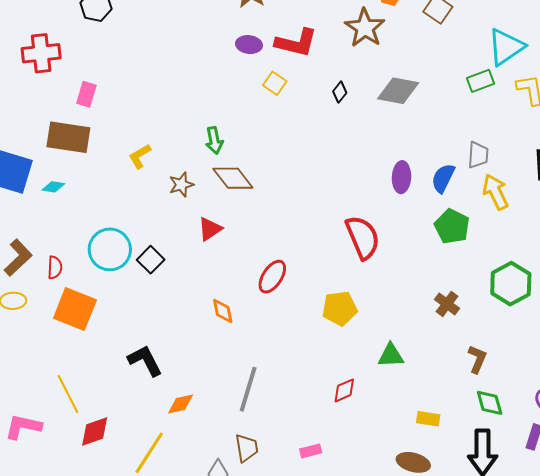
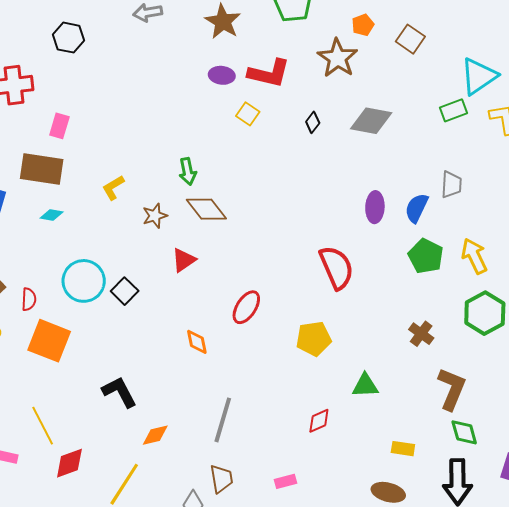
cyan diamond: (53, 187) -> (52, 215), moved
yellow arrow: (496, 192) -> (474, 256), moved
brown L-shape: (477, 359) -> (452, 389), size x1.5

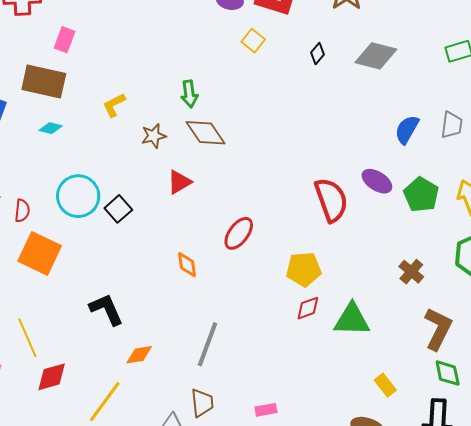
purple ellipse: (375, 207) -> (377, 181), moved, turned -64
blue semicircle: (417, 208) -> (407, 130), moved
green triangle: (365, 386) -> (352, 320), size x1.4
red diamond: (319, 421) -> (308, 308), moved
yellow rectangle: (403, 449) -> (385, 385), turned 40

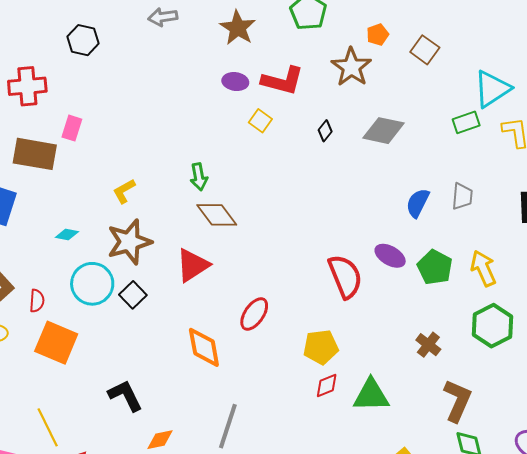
brown rectangle: (44, 82) -> (35, 154), moved
cyan diamond: (51, 128) -> (67, 235), moved
brown star: (154, 136) -> (129, 242), moved, size x1.8
red triangle: (179, 182) -> (193, 265), size x1.4
orange diamond: (187, 265) -> (204, 347), size x1.6

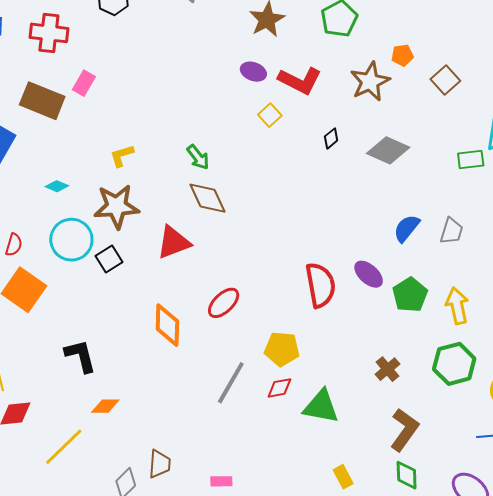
green arrow: (199, 177) -> (198, 157), turned -40
gray line: (228, 426) -> (231, 383), moved

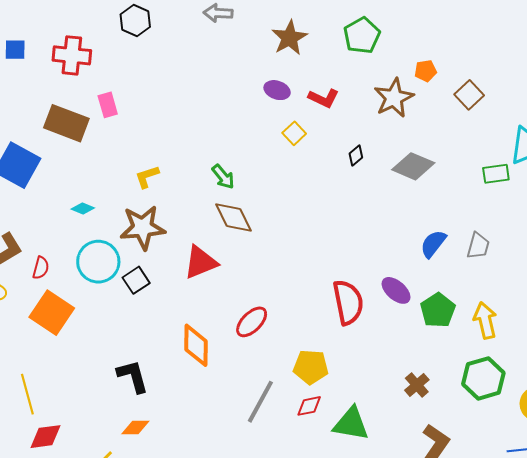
red L-shape: (300, 81) -> (324, 98), size x0.7
pink rectangle: (84, 83) -> (108, 105), turned -45
black L-shape: (81, 356) -> (133, 376), moved

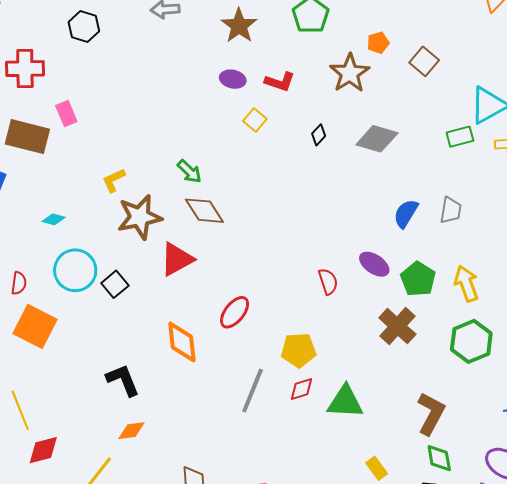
brown star: (143, 227) -> (140, 217), moved
red semicircle: (348, 302) -> (328, 282), size x0.6
brown cross: (417, 385) -> (397, 326), moved, size x1.5

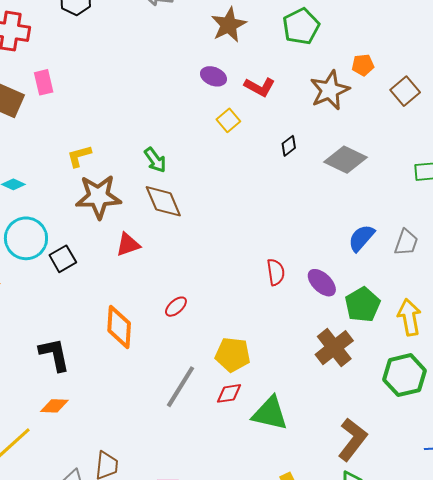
red triangle: (177, 259) -> (128, 244), size x0.7
red semicircle: (328, 282) -> (276, 272), moved
red ellipse: (235, 312) -> (176, 307), size x0.7

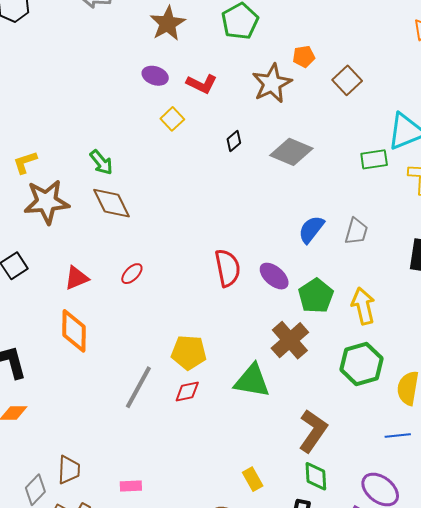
red triangle: (128, 244) -> (77, 278), moved
red semicircle: (276, 272) -> (228, 268), size x1.4
red ellipse: (176, 307) -> (132, 274), moved
green triangle: (270, 413) -> (252, 381), moved

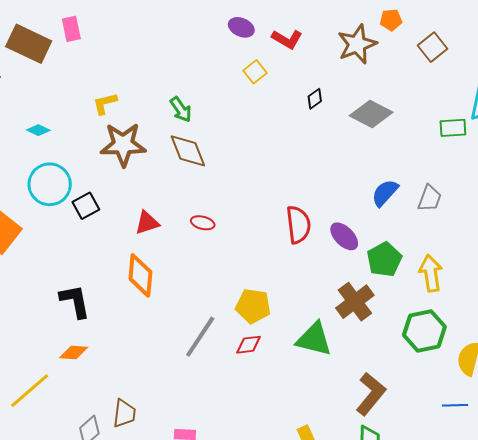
red ellipse: (132, 274) -> (203, 223), turned 55

